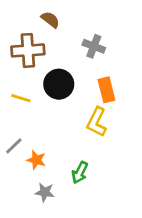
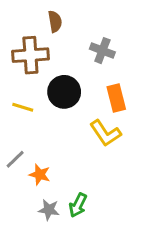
brown semicircle: (50, 20) -> (55, 21), turned 42
yellow L-shape: (97, 122) -> (105, 133), turned -60
green arrow: (80, 173) -> (78, 205), moved

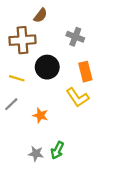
brown semicircle: (55, 21) -> (40, 15), turned 48
gray line: (15, 159) -> (11, 104), moved
orange star: (40, 175) -> (40, 115), moved

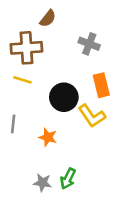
black circle: (47, 67) -> (64, 97), moved
yellow line: (17, 78) -> (22, 80), moved
gray line: (11, 104) -> (13, 124), turned -40

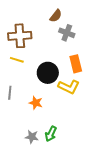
brown semicircle: (48, 18) -> (56, 16), moved
yellow L-shape: (92, 116) -> (69, 87), turned -30

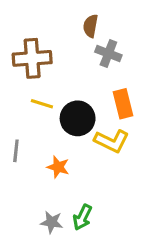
brown semicircle: (56, 16) -> (91, 26), turned 152
yellow line: (17, 60) -> (42, 104), moved

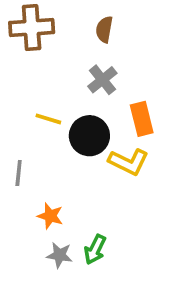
gray cross: (108, 53) -> (102, 80), moved, turned 30
brown cross: (32, 58) -> (32, 28), moved
orange star: (58, 167) -> (50, 216), moved

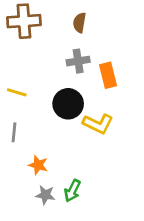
gray cross: (102, 80) -> (78, 61), turned 30
yellow line: (48, 119) -> (17, 92), moved
orange rectangle: (142, 119) -> (108, 75), moved

